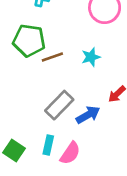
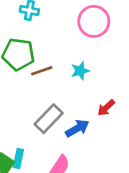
cyan rectangle: (48, 145) -> (18, 158), moved

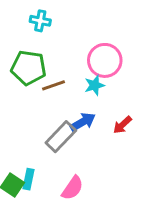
pink circle: (94, 21) -> (105, 60), moved
blue arrow: (77, 128) -> (83, 122), moved

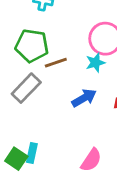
gray rectangle: (61, 137) -> (26, 88), moved
pink semicircle: (73, 188) -> (91, 160), moved

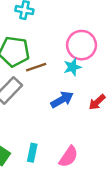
cyan rectangle: (32, 153) -> (32, 153), moved

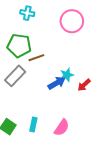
pink circle: (81, 45) -> (72, 21), moved
cyan star: (72, 67) -> (67, 75), moved

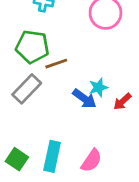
blue arrow: (57, 83) -> (84, 99), turned 66
cyan rectangle: (33, 125) -> (52, 156), size x1.5

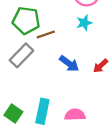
cyan star: (98, 87) -> (84, 23), moved
pink semicircle: (91, 161) -> (75, 115), turned -126

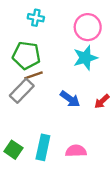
cyan star: (84, 23) -> (85, 58), size x1.5
brown line: (46, 34) -> (33, 75), moved

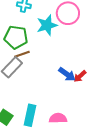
cyan star: (85, 58) -> (47, 25), moved
blue arrow: (70, 99) -> (67, 74), moved

